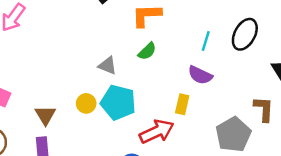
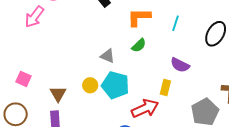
cyan line: (206, 41) -> (176, 23), moved

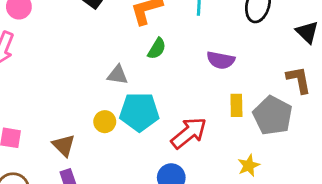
yellow rectangle: (165, 88) -> (236, 105), moved

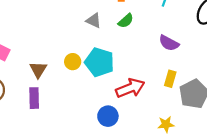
gray triangle: (118, 75) -> (94, 21), moved

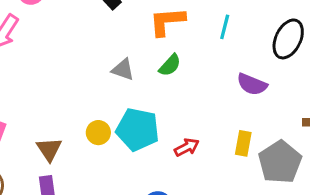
purple semicircle: (169, 43) -> (252, 84), moved
red arrow: (130, 88) -> (187, 147), moved, size x0.6

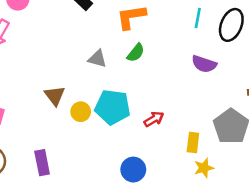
cyan line: (225, 27) -> (198, 18), moved
yellow rectangle: (243, 143) -> (193, 143), moved
brown triangle: (49, 149) -> (55, 96), moved

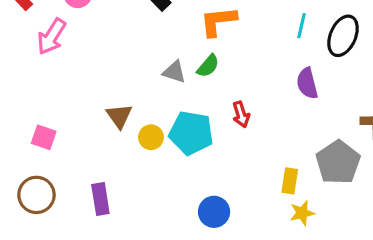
green semicircle: (136, 53) -> (208, 66), moved
purple semicircle: (204, 64) -> (307, 83), turned 55
red arrow: (154, 119) -> (241, 114), moved, turned 102

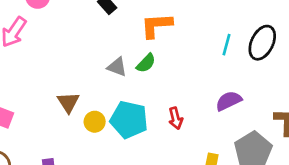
cyan line: (302, 26) -> (227, 45), moved
purple semicircle: (307, 83) -> (229, 101), moved, turned 76
red arrow: (241, 114) -> (176, 118), moved

